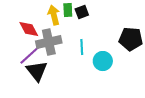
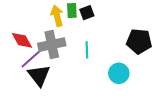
red diamond: (29, 29) -> (22, 40), moved
cyan circle: (103, 61) -> (119, 73), moved

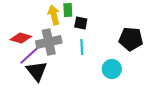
black square: (87, 13) -> (81, 23), moved, turned 32
red diamond: (22, 40) -> (21, 38), turned -45

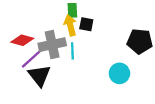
yellow arrow: (54, 15) -> (70, 25), moved
cyan line: (82, 47) -> (72, 51), moved

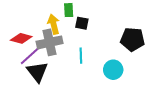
yellow arrow: (70, 25) -> (54, 24), moved
cyan line: (72, 51) -> (81, 56), moved

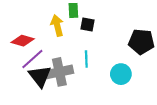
gray cross: (50, 42) -> (59, 72), moved

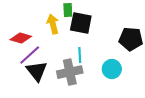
black square: (87, 24) -> (81, 23), size x1.6
gray cross: (59, 72) -> (70, 72), moved

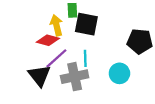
red diamond: (21, 38) -> (48, 40), moved
purple line: (30, 55) -> (56, 58), moved

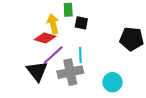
black square: (86, 24) -> (81, 23), size x0.6
cyan circle: (119, 73) -> (113, 82), moved

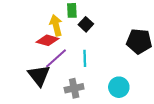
black square: (81, 23) -> (86, 24), turned 32
gray cross: (70, 72) -> (74, 88), moved, size x0.7

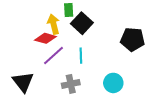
black square: (86, 24) -> (82, 23), size x1.5
black triangle: (39, 75) -> (23, 82), moved

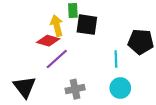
black square: (82, 23) -> (87, 25), turned -35
cyan line: (81, 56) -> (116, 59), moved

